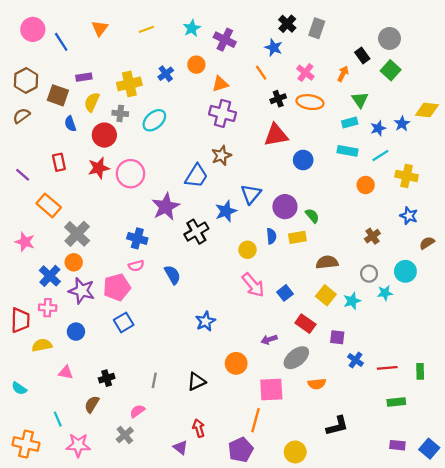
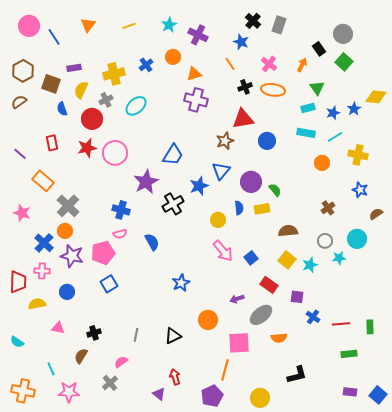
gray cross: (120, 113) -> (106, 100), turned -32
brown star: (221, 155) -> (225, 141), moved

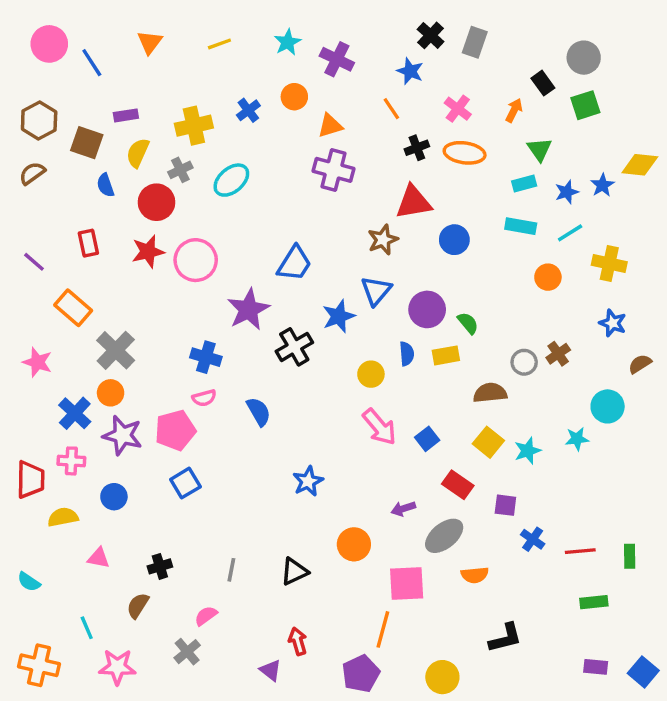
green square: (344, 62) -> (585, 105), turned 30
gray circle: (325, 241) -> (524, 362), moved

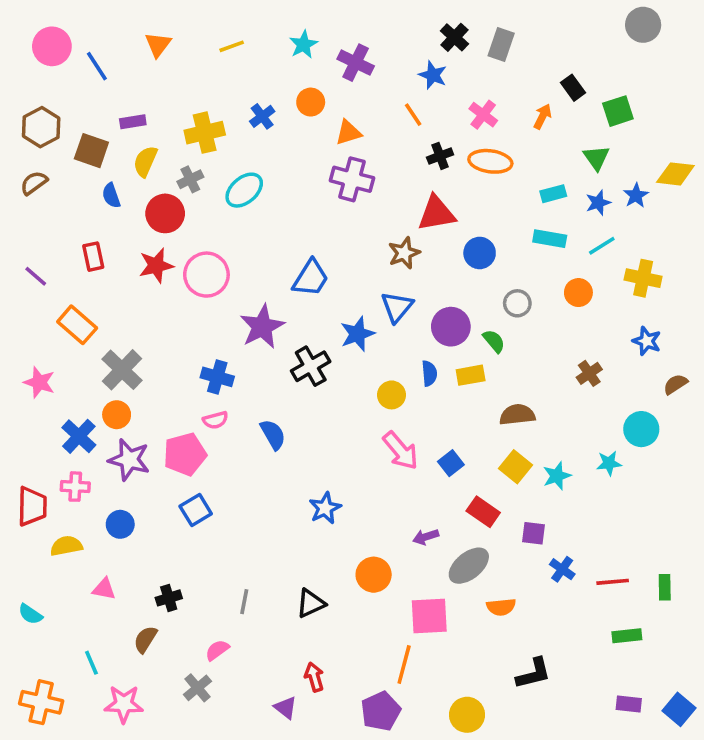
gray circle: (584, 58) -> (643, 25), moved
green triangle: (539, 149) -> (596, 158), moved
gray circle: (524, 362) -> (517, 303), moved

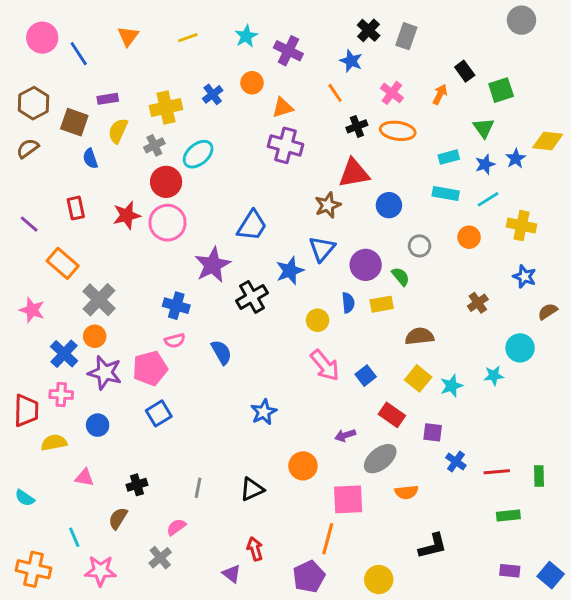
red circle: (165, 213) -> (166, 182), moved

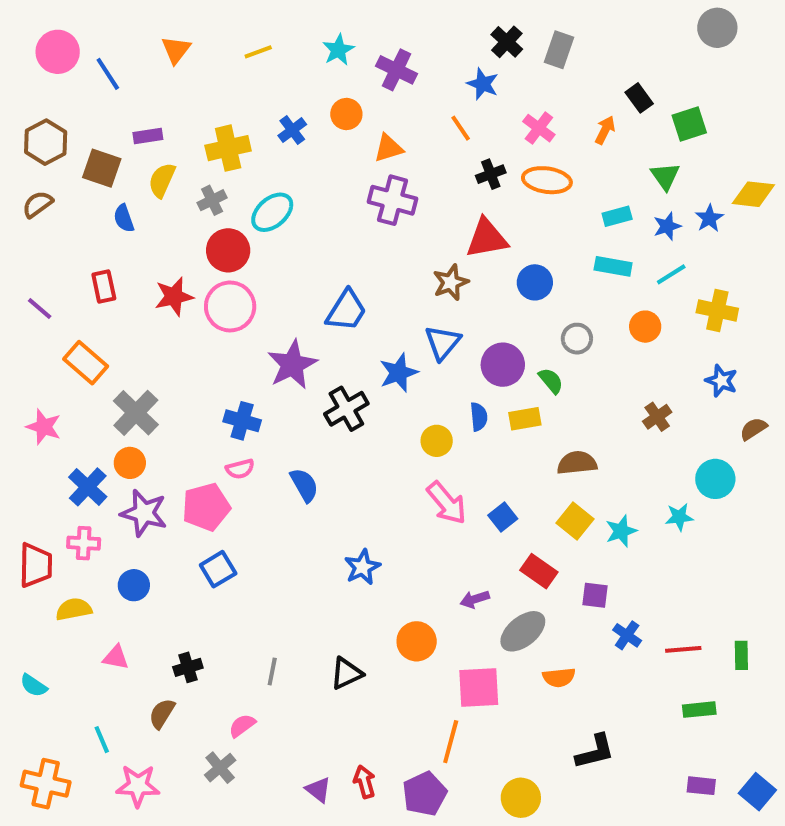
red arrow: (255, 549) -> (364, 782), moved

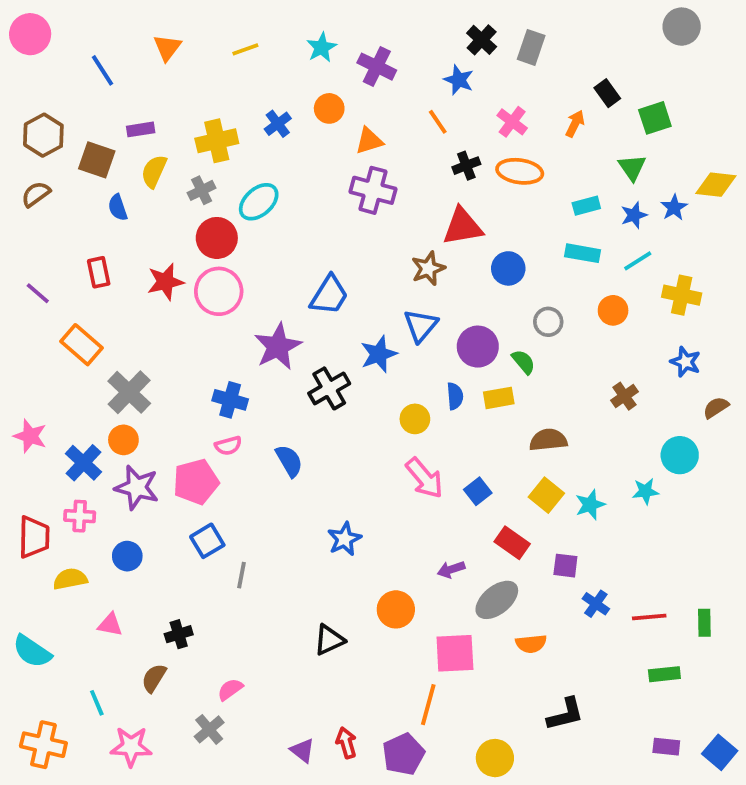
pink circle: (58, 52) -> (30, 34), moved
pink star: (44, 427) -> (30, 436), moved
gray line: (272, 671) -> (242, 575), moved
cyan semicircle: (34, 685) -> (32, 651), size x1.5

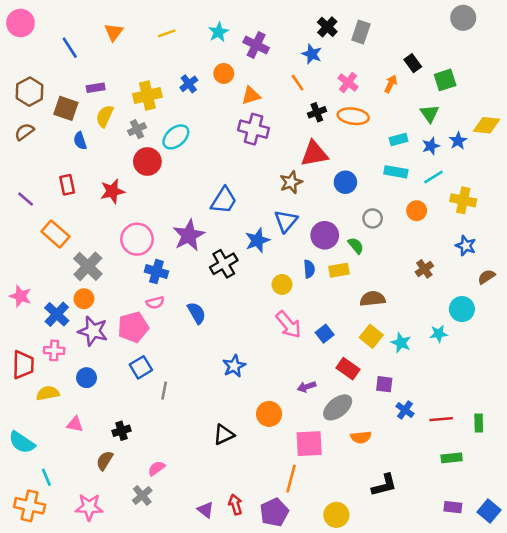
pink circle: (219, 291) -> (137, 239), moved
cyan star: (590, 505) -> (401, 343), turned -30
cyan line: (97, 703) -> (46, 477), moved

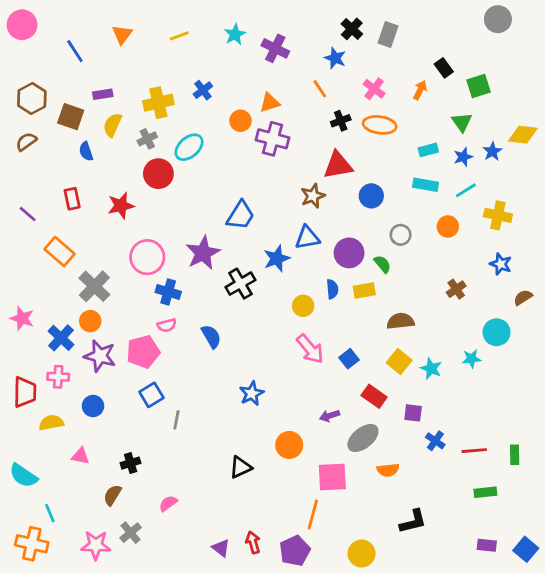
orange circle: (224, 73) -> (240, 121), moved
blue triangle: (286, 221) -> (307, 238), turned 40
gray cross: (142, 495) -> (131, 533), moved

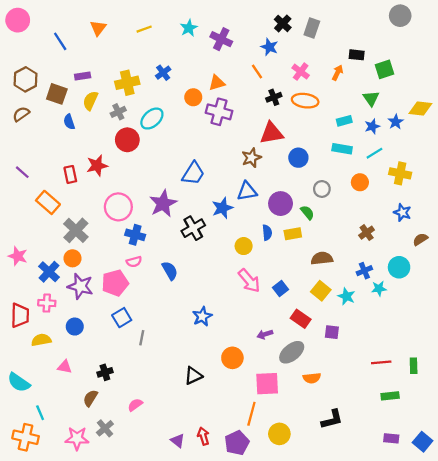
black rectangle: (444, 68) -> (357, 55), turned -48
red rectangle: (72, 199) -> (70, 174), moved
blue cross: (435, 441) -> (364, 271), moved, turned 32
yellow circle: (362, 554) -> (279, 434), moved

